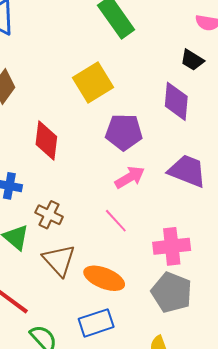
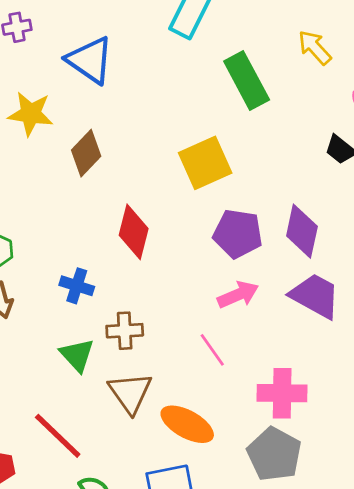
purple diamond: (176, 101) -> (302, 231), moved
brown cross: (49, 215) -> (125, 331), turned -36

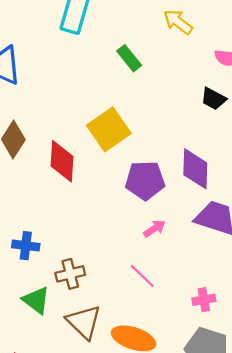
green rectangle: (247, 80) -> (129, 58), size x0.6
red diamond: (134, 232) -> (62, 161), moved
pink arrow: (238, 295) -> (154, 229), size x0.7
pink cross: (282, 393) -> (204, 300), size x0.6

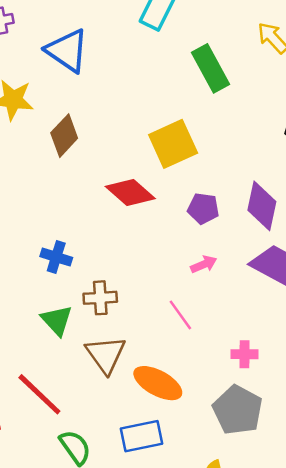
green rectangle: (129, 58) -> (211, 68), size x1.5
red diamond: (62, 161) -> (130, 193), moved, turned -63
purple pentagon: (145, 180) -> (203, 208), size x0.7

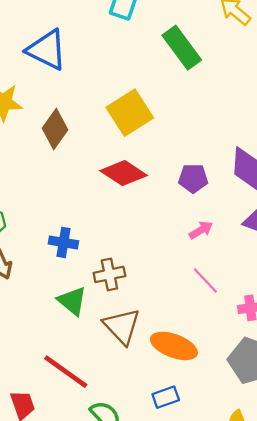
yellow square: (173, 144) -> (130, 113), moved
pink line: (180, 315) -> (205, 280), moved
blue rectangle: (142, 436) -> (166, 397), size x0.7

